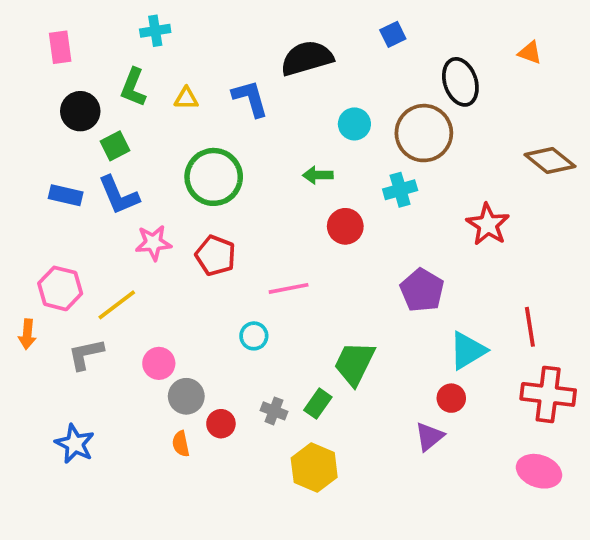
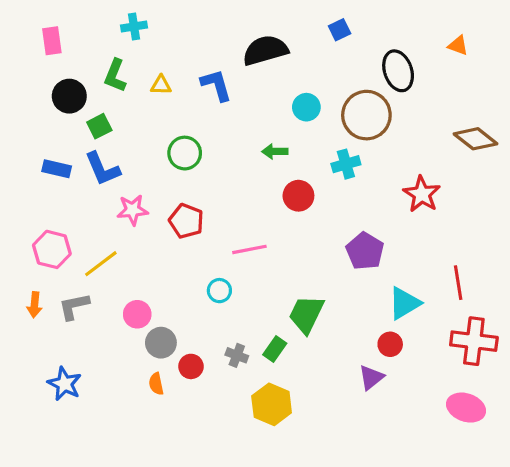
green circle: (214, 177) -> (185, 153), size x0.7
orange arrow: (27, 334) -> (34, 305), moved

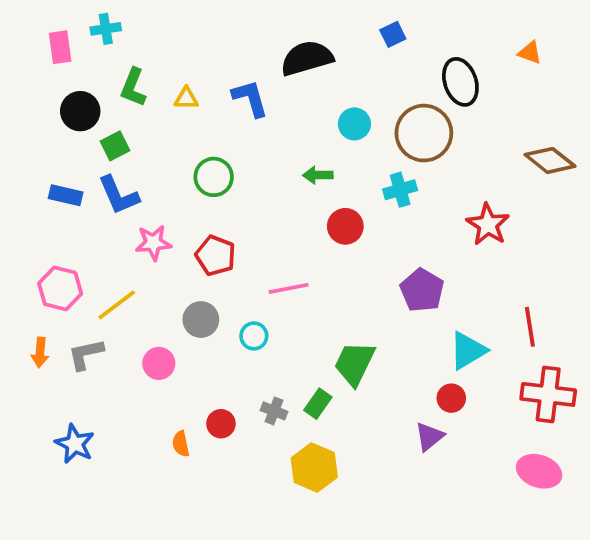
cyan cross: (134, 27) -> (106, 29), moved
gray circle: (161, 343) -> (201, 320), moved

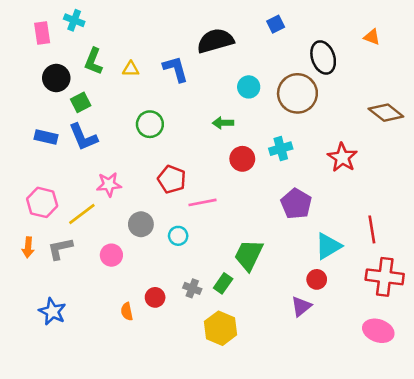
cyan cross: (106, 29) -> (74, 20), turned 30
cyan cross: (400, 190) -> (281, 149), moved
pink star: (153, 243) -> (109, 184), moved
red pentagon: (215, 256) -> (172, 179), moved

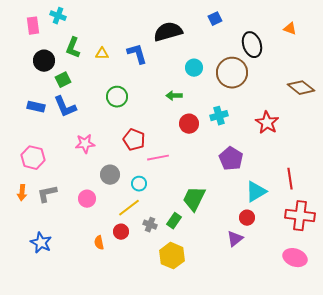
yellow line: (82, 214) -> (129, 208), moved

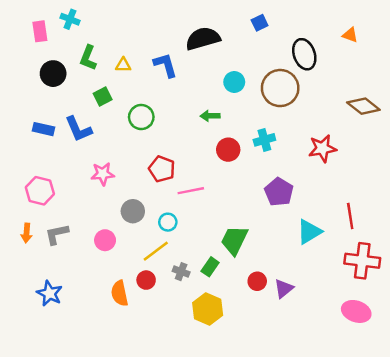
green square: (63, 80) -> (103, 96), moved
red star: (267, 123) -> (322, 148), turned 30
red circle: (247, 218) -> (257, 281), moved
orange semicircle: (99, 243) -> (120, 293), size x1.5

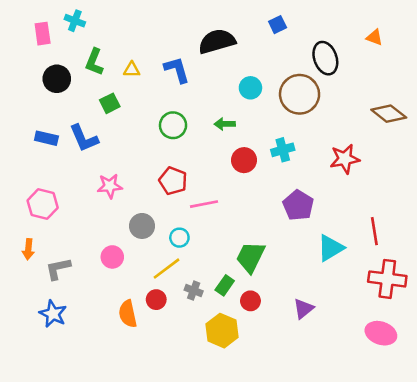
green circle: (141, 117) -> (173, 125), moved
gray L-shape: (57, 234) -> (58, 269), moved
red circle: (257, 281) -> (250, 301), moved

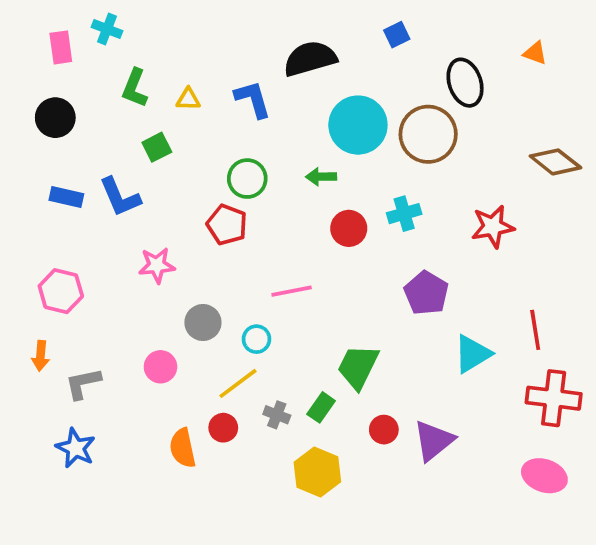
black circle: (57, 79) -> (55, 118), moved
cyan circle: (250, 88) -> (358, 125), size x1.8
red pentagon: (173, 181) -> (227, 225), moved
red circle: (250, 301) -> (384, 430), moved
purple triangle: (303, 309) -> (434, 441), size x1.4

